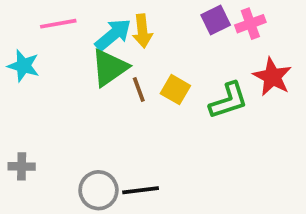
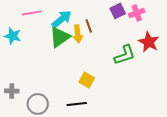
yellow arrow: (142, 31) -> (78, 34), moved
brown line: (139, 90) -> (89, 26), moved
yellow square: (175, 90) -> (87, 80), moved
gray circle: (98, 190) -> (38, 104), moved

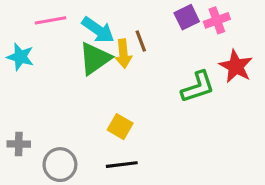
cyan arrow: (62, 19) -> (98, 30), turned 75
yellow square: (87, 80) -> (120, 127), moved

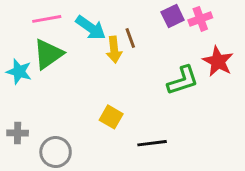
cyan star: (20, 57) -> (19, 72), moved
green triangle: (95, 58) -> (48, 54), moved
black line: (122, 165) -> (152, 143), moved

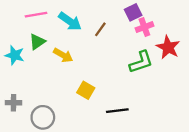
pink cross: (200, 19) -> (144, 27), moved
brown line: (130, 38) -> (100, 29), turned 56
yellow arrow: (114, 50) -> (63, 55), moved, turned -54
green triangle: (48, 54) -> (37, 42), size x0.7

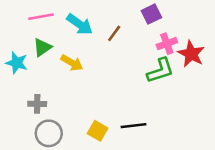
pink cross: (144, 27) -> (167, 44), moved
yellow square: (86, 90) -> (98, 131), moved
gray cross: (13, 103) -> (37, 104), moved

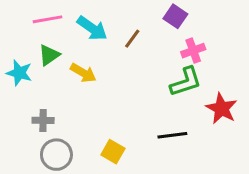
purple square: (151, 14) -> (175, 16), turned -30
red star: (191, 54) -> (221, 109), moved
black line: (133, 126) -> (172, 135), moved

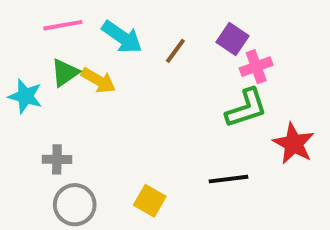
purple square: (175, 16) -> (232, 39), moved
yellow arrow: (83, 73) -> (98, 80), moved

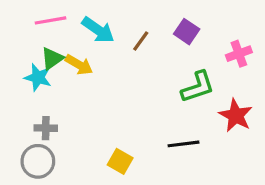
pink cross: (256, 67) -> (239, 54), moved
cyan star: (25, 96) -> (38, 77), moved
gray circle: (75, 205) -> (38, 161), moved

